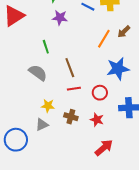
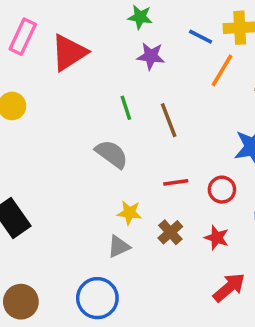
orange line: (104, 39) -> (222, 70), moved
brown line: (70, 68) -> (169, 120), moved
brown cross: (71, 117) -> (170, 232), turned 32
blue circle: (16, 140) -> (97, 298), moved

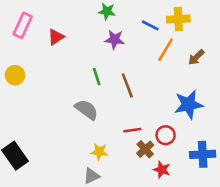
red triangle: (69, 53) -> (56, 37), size x0.6
brown cross: (170, 232) -> (145, 149), moved

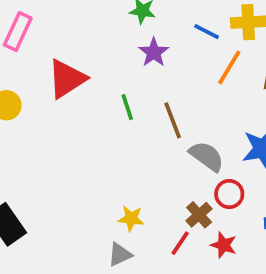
red triangle: (56, 37) -> (67, 79), moved, size x1.6
purple star: (115, 39) -> (154, 52), turned 30
gray semicircle: (86, 110) -> (207, 156), moved
red line: (132, 130) -> (180, 243), moved, turned -48

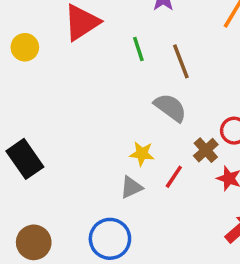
gray semicircle: (207, 156) -> (170, 108), moved
red line: (180, 243) -> (174, 177), moved

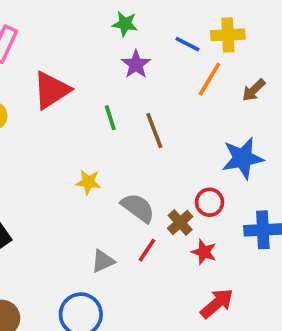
gray semicircle: (170, 108) -> (138, 208), moved
yellow star: (142, 154) -> (88, 182), moved

